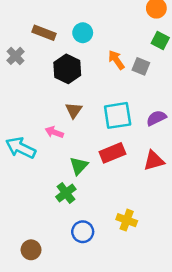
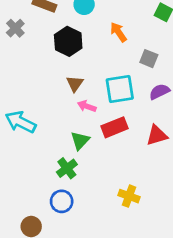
gray square: (141, 66) -> (149, 59), moved
pink arrow: (54, 132) -> (87, 106), moved
blue circle: (83, 232) -> (62, 201), moved

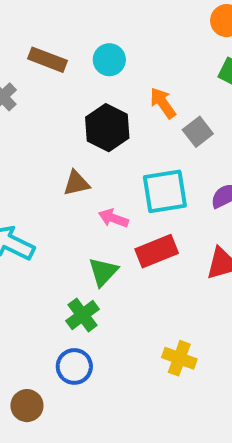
black hexagon: (68, 41) -> (107, 128), moved
gray square: (149, 59) -> (198, 132), moved, turned 30
brown triangle: (75, 84) -> (76, 183), moved, turned 42

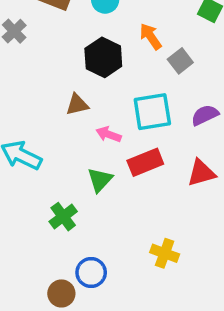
green cross: (83, 315) -> (63, 217), moved
blue circle: (74, 366) -> (91, 273), moved
brown circle: (27, 406) -> (61, 293), moved

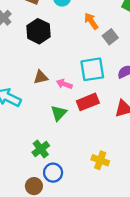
black hexagon: (103, 57) -> (38, 31), moved
brown triangle: (77, 105) -> (41, 77), moved
green cross: (63, 217) -> (41, 149), moved

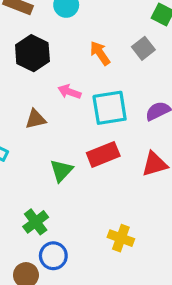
orange arrow: (91, 21) -> (100, 53), moved
gray square: (110, 37) -> (143, 48), moved
pink arrow: (64, 84) -> (69, 92), moved

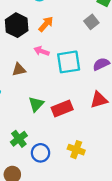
orange arrow: (100, 53) -> (46, 24), moved, turned 77
red rectangle: (103, 154) -> (62, 108), moved
blue circle: (53, 256) -> (40, 153), moved

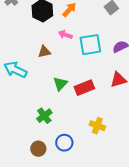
blue circle: (40, 153) -> (64, 143), moved

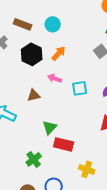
cyan square: (90, 45) -> (80, 88), size x0.7
red rectangle: (84, 88) -> (64, 144), moved, turned 36

